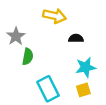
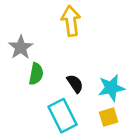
yellow arrow: (54, 16) -> (71, 21), turned -110
black semicircle: (76, 38) -> (75, 84), moved, turned 56

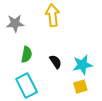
gray star: (21, 47) -> (15, 23), moved, turned 30
cyan rectangle: (63, 116) -> (27, 86), moved

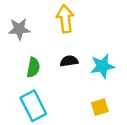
black semicircle: (56, 62) -> (69, 61), moved, turned -64
cyan star: (82, 65) -> (102, 66), moved

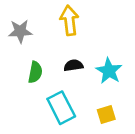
cyan star: (102, 66) -> (109, 71), turned -30
cyan rectangle: (33, 106) -> (61, 108), moved

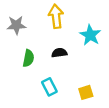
cyan star: (109, 71) -> (90, 35), moved
cyan rectangle: (61, 108) -> (49, 87), size x0.7

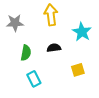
cyan rectangle: (49, 87) -> (34, 79), moved
yellow square: (86, 92) -> (78, 70), moved

